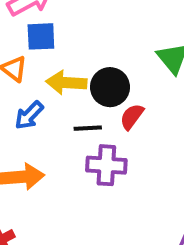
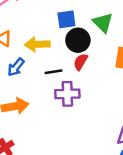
blue square: (41, 36) -> (66, 19), moved
black circle: (110, 87) -> (78, 40), moved

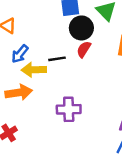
yellow arrow: (37, 44) -> (34, 70), moved
purple cross: (67, 94) -> (69, 109), moved

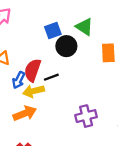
red semicircle: (84, 49) -> (32, 70), moved, size x1.5
purple cross: (69, 109) -> (86, 116), moved

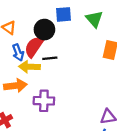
black circle: (66, 46) -> (44, 30), moved
blue arrow: (19, 80) -> (18, 52), turned -63
purple cross: (86, 116) -> (44, 101), moved

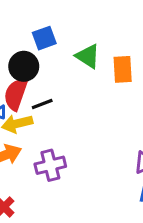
green triangle: (94, 19) -> (88, 56), moved

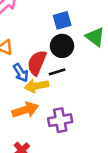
black circle: (24, 66) -> (62, 46), moved

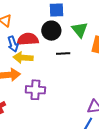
red semicircle: (37, 63) -> (28, 39), turned 50
black line: (57, 72) -> (63, 54), moved

